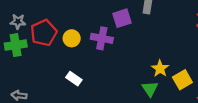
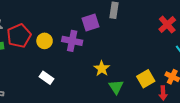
yellow star: (160, 69) -> (102, 68), moved

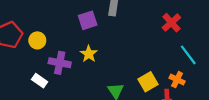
purple cross: (72, 41) -> (60, 63), moved
yellow star: (102, 68) -> (89, 54), moved

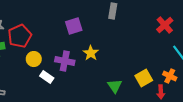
purple square: (88, 20) -> (74, 26), moved
yellow circle: (37, 40) -> (34, 59), moved

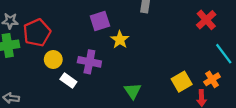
yellow star: (91, 53) -> (120, 40), moved
orange cross: (170, 76) -> (212, 79), turned 32
green triangle: (115, 86) -> (133, 91), moved

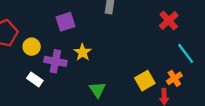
yellow star: (120, 40) -> (83, 52), moved
yellow circle: (53, 59) -> (32, 47), moved

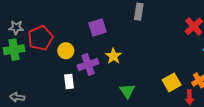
purple cross: (55, 61) -> (88, 64), turned -30
white rectangle: (35, 79) -> (69, 81), turned 48

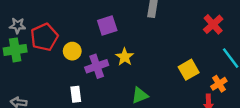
white rectangle: (69, 81) -> (76, 94), moved
yellow square: (172, 82) -> (189, 70), moved
green triangle: (127, 91) -> (140, 95), turned 42

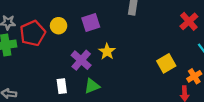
yellow circle: (72, 51) -> (59, 26), moved
purple cross: (97, 66) -> (81, 60), turned -30
green triangle: (140, 95) -> (92, 86), moved

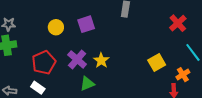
red pentagon: (33, 33) -> (44, 62), moved
yellow star: (107, 52) -> (101, 60), moved
white rectangle: (62, 86) -> (38, 88), moved, turned -48

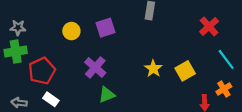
yellow star: (101, 60) -> (153, 69), moved
red pentagon: (44, 62) -> (42, 71), moved
orange cross: (183, 75) -> (224, 89), moved

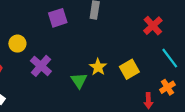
purple square: (106, 28) -> (58, 18), moved
yellow circle: (71, 31) -> (17, 44), moved
green triangle: (107, 95) -> (79, 80), moved, turned -42

